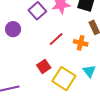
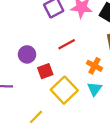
purple circle: (13, 29) -> (27, 54), moved
orange cross: (81, 43) -> (95, 66), moved

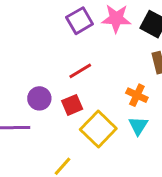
red line: (67, 44) -> (80, 71), moved
purple circle: (27, 54) -> (39, 98), moved

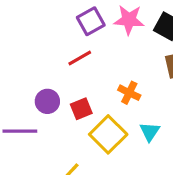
red line: (80, 71) -> (80, 58), moved
orange cross: (137, 95) -> (129, 93), moved

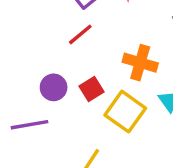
orange cross: (129, 93) -> (140, 63), size x1.4

